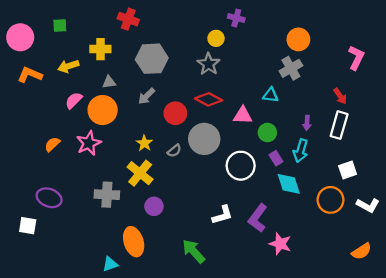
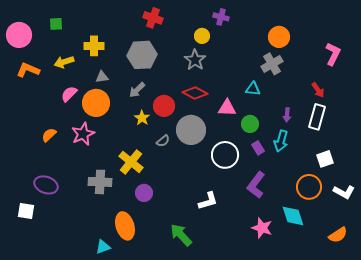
red cross: (128, 19) -> (153, 18), moved
yellow star: (144, 143) -> (142, 118), moved
cyan diamond: (289, 184) -> (293, 216), moved
purple L-shape: (258, 218) -> (256, 185), moved

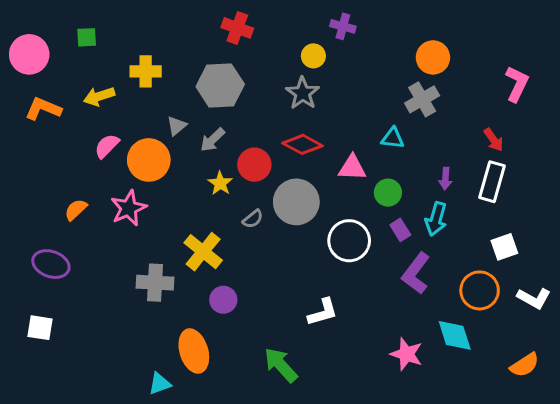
gray triangle: (102, 77) -> (177, 126), moved, turned -32
purple ellipse: (46, 185) -> (51, 264), moved
purple L-shape: (256, 185) -> (416, 273), moved

